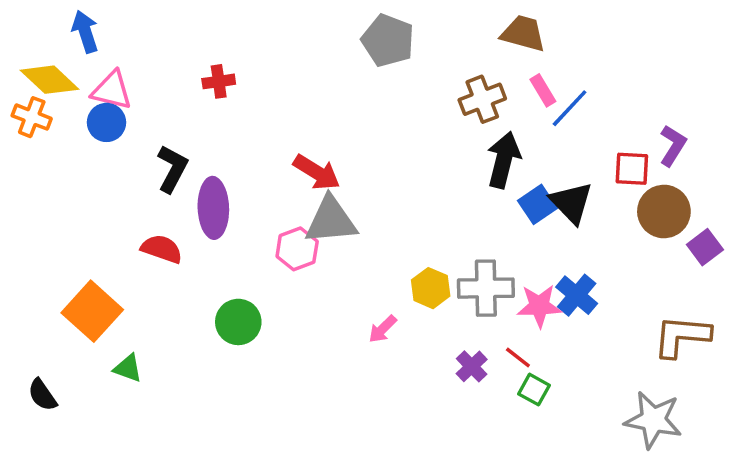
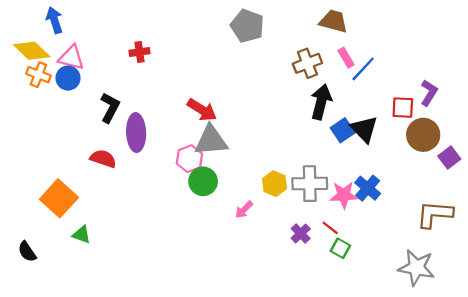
orange cross: (32, 117) -> (38, 75), moved
green circle: (238, 322) -> (203, 181), moved

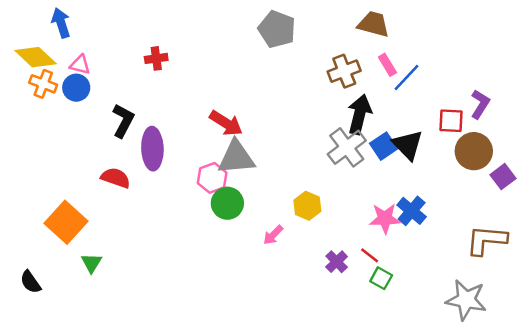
pink triangle: (71, 58) -> (80, 65), size x0.7
gray cross: (310, 184) -> (347, 147), moved, turned -36
green triangle: (82, 235) -> (91, 263), turned 42

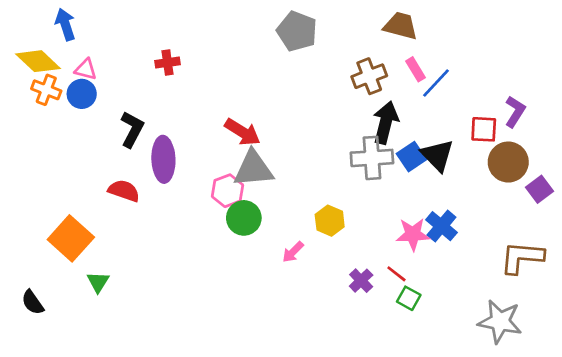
gray cross: (347, 147) -> (372, 158), turned 33

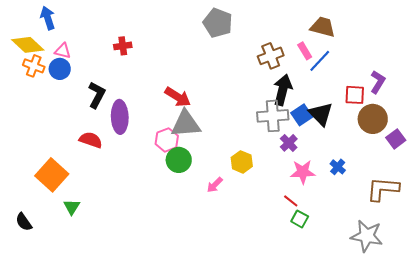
brown trapezoid: (401, 26) -> (323, 27), moved
blue cross: (441, 226) -> (338, 167), moved, size x0.7
purple cross: (361, 281) -> (289, 143), moved

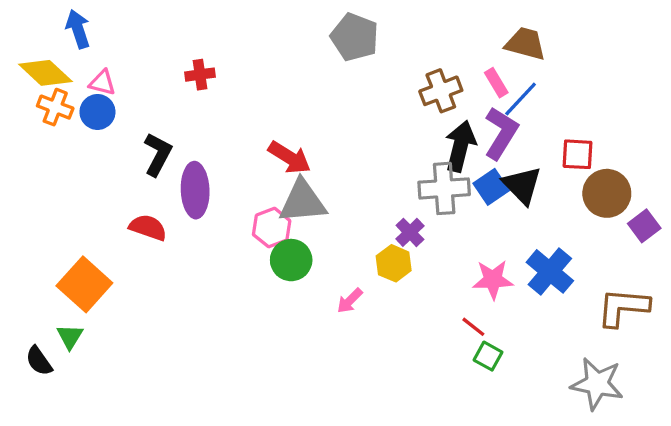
purple L-shape: (378, 82) -> (501, 133), moved, size x1.4
purple cross: (289, 143) -> (410, 232), moved
blue cross: (338, 167) -> (550, 271), size x1.8
green triangle: (72, 207) -> (70, 337), moved

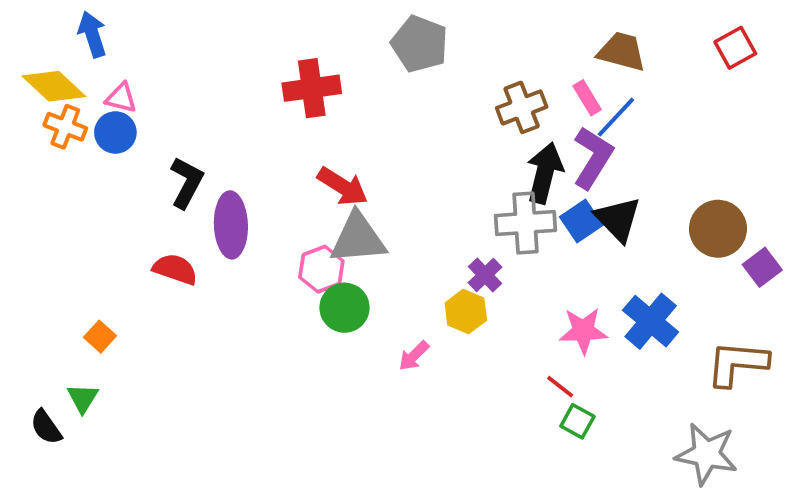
red cross: (200, 75) -> (312, 88), moved, size x1.6
red square: (578, 154) -> (735, 48), moved, turned -32
orange square: (84, 284) -> (100, 337), size x0.5

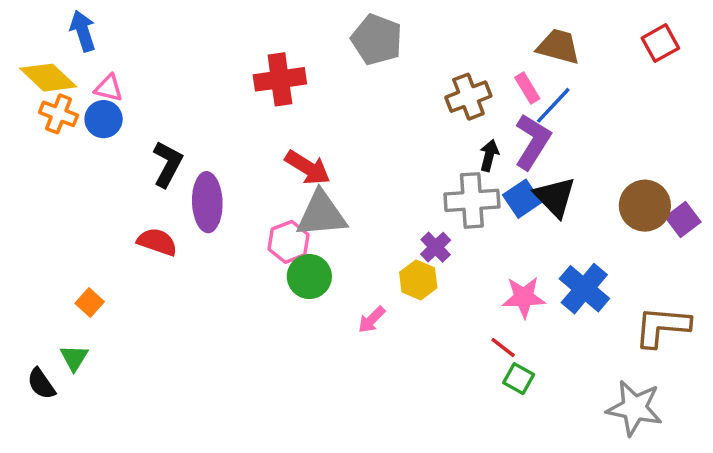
black arrow: (545, 173) -> (489, 155), size x0.6
purple square: (762, 267) -> (683, 219), moved

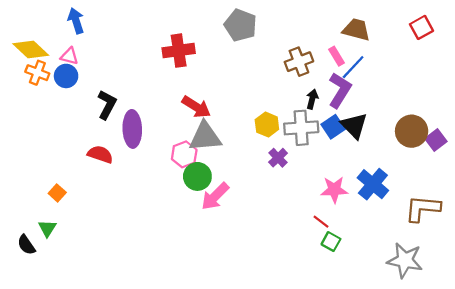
blue arrow: (83, 31) -> (76, 21), moved
yellow hexagon: (418, 280) -> (267, 125), moved
pink arrow: (372, 320) -> (215, 196), moved, size x1.6

